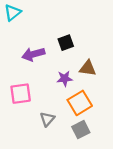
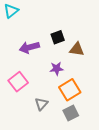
brown triangle: (88, 68) -> (77, 49), moved
pink square: (21, 94) -> (18, 82), turned -30

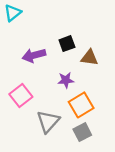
gray triangle: (41, 104) -> (48, 121), size x1.5

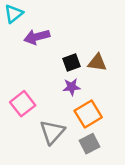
black square: (67, 44) -> (72, 63), moved
purple arrow: (34, 55) -> (37, 37), moved

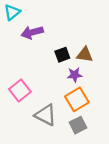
purple star: (72, 87) -> (75, 75), moved
gray triangle: (52, 132) -> (46, 115), turned -45

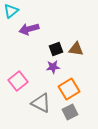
purple star: (75, 75) -> (53, 67), moved

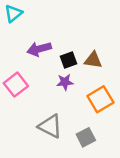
purple arrow: (29, 29) -> (39, 49), moved
pink square: (18, 81) -> (16, 85), moved
orange square: (69, 89) -> (100, 99), moved

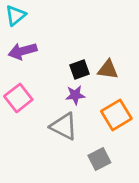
purple arrow: (39, 49) -> (23, 51), moved
gray triangle: (50, 126) -> (64, 126), moved

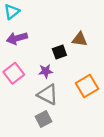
brown triangle: (108, 69) -> (80, 39), moved
purple star: (75, 95) -> (46, 71), moved
gray square: (99, 159) -> (43, 119), moved

